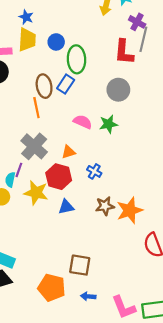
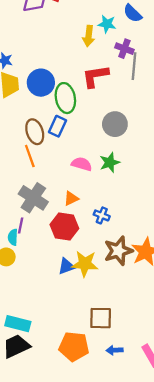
blue circle: (56, 42) -> (41, 83), size x1.5
red L-shape: (124, 52) -> (95, 76), moved, turned 84
yellow star: (36, 193) -> (85, 264), moved
brown star: (105, 206) -> (118, 251), size x1.4
blue triangle: (66, 207) -> (66, 266), moved

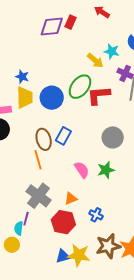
yellow arrow: (89, 36) -> (95, 61), turned -60
green ellipse: (65, 98) -> (80, 87), moved, turned 45
pink semicircle: (82, 164) -> (82, 170), turned 36

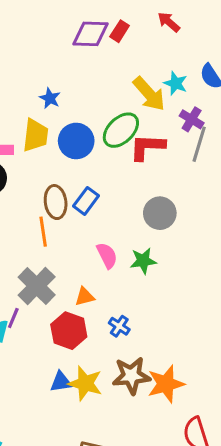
yellow arrow: (95, 61) -> (149, 94), size x1.4
blue star: (22, 77) -> (50, 98), moved

